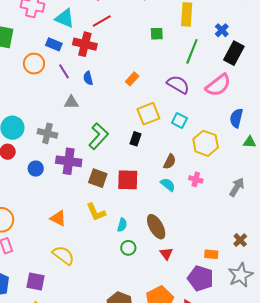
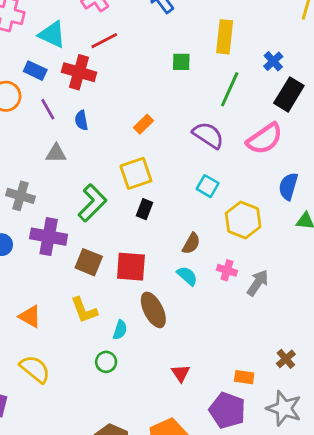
yellow square: (148, 114) -> (136, 173), moved
gray arrow: (237, 187) -> (258, 283), moved
brown ellipse: (156, 227) -> (153, 310), moved
green circle: (128, 248) -> (106, 362), moved
gray star: (240, 275) -> (284, 408), turned -30

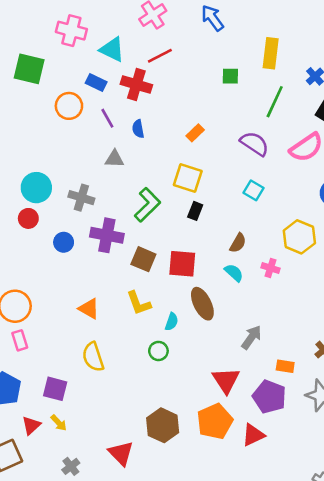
yellow square: (136, 173) -> (188, 178), turned 36
yellow hexagon: (243, 220) -> (299, 237), moved
gray arrow: (258, 283) -> (251, 337), moved
yellow semicircle: (35, 369) -> (93, 357), turned -148
red triangle: (181, 373) -> (226, 380), moved, size x1.6

